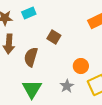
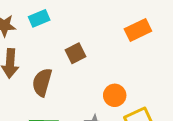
brown square: (54, 37) -> (75, 53), turned 32

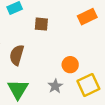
brown square: (75, 53) -> (41, 24), moved, turned 32

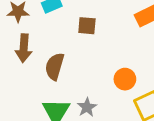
gray star: (55, 86) -> (87, 107), moved

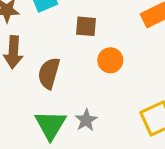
orange circle: (125, 79) -> (110, 60), moved

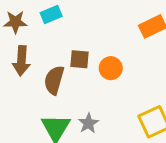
brown square: (86, 26) -> (79, 59), moved

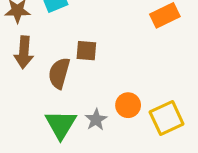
orange circle: (111, 68) -> (128, 105), moved

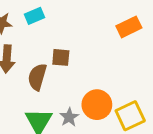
orange circle: (128, 105) -> (97, 105), size x1.4

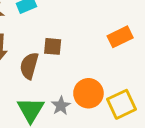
orange rectangle: (129, 27) -> (120, 37), moved

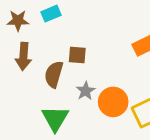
gray star: (61, 106) -> (86, 91), moved

